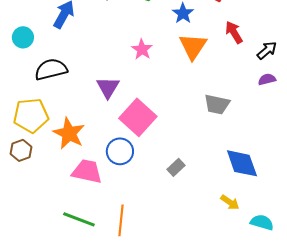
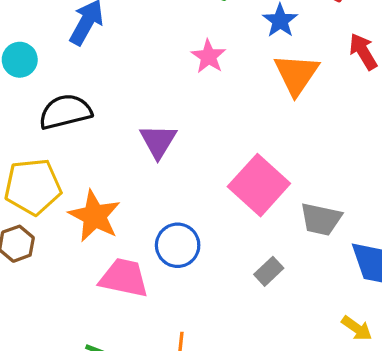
pink star: (142, 49) -> (209, 56), moved
gray trapezoid: (217, 104) -> (321, 219), moved
pink square: (138, 117) -> (259, 185), moved

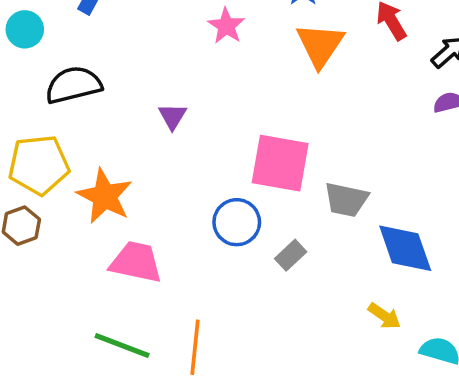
purple triangle: (158, 141) -> (172, 116), size x0.7
pink square: (259, 185) -> (280, 163), turned -32
blue circle: (178, 245) -> (237, 222), moved

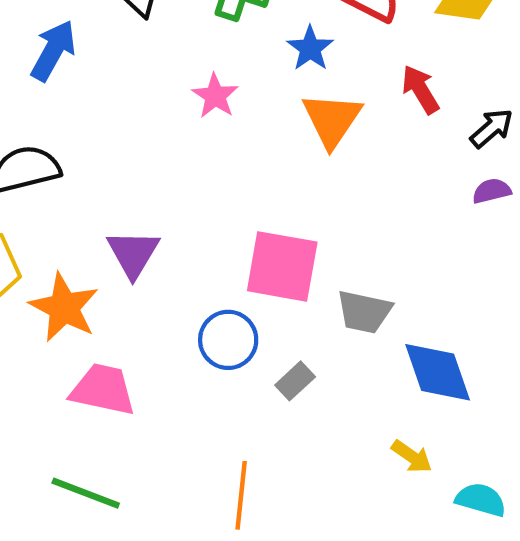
purple triangle: (172, 116) -> (133, 254), moved, size x1.5
orange line: (195, 347) -> (241, 495), moved

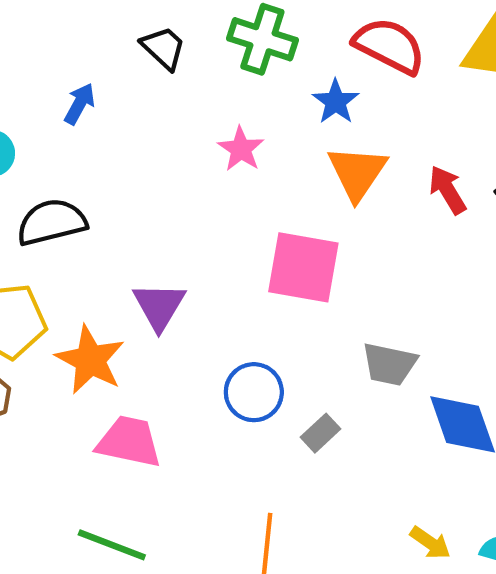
blue arrow: (53, 51) -> (80, 104), size x0.7
red arrow: (420, 89) -> (448, 190), moved
pink square: (282, 266) -> (303, 267), moved
yellow arrow: (412, 456) -> (430, 543), moved

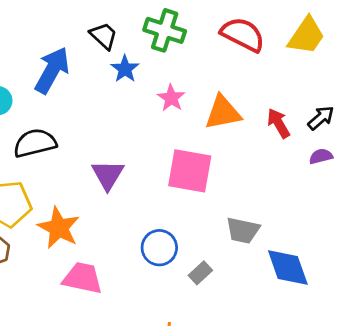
blue star: (336, 102) -> (125, 69), moved
blue arrow: (80, 104) -> (52, 70), size x1.8
pink star: (241, 149) -> (171, 98), moved
orange triangle: (357, 173) -> (223, 113), turned 45
purple triangle: (159, 306) -> (108, 175), moved

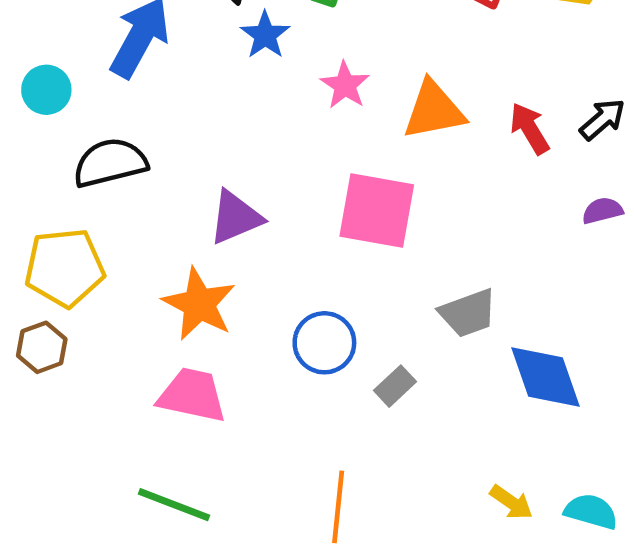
purple semicircle: (321, 156) -> (602, 211), moved
purple triangle: (108, 175) -> (236, 217), turned 36
orange star: (59, 228) -> (199, 304), moved
gray trapezoid: (243, 230) -> (468, 313), turned -32

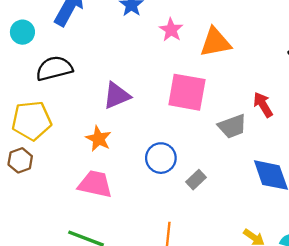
red arrow: (530, 129) -> (263, 105), moved
orange star: (199, 304) -> (98, 139), size x0.7
gray trapezoid: (468, 313) -> (232, 126), moved

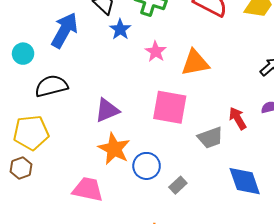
orange star: (98, 139) -> (114, 149), moved, size x1.4

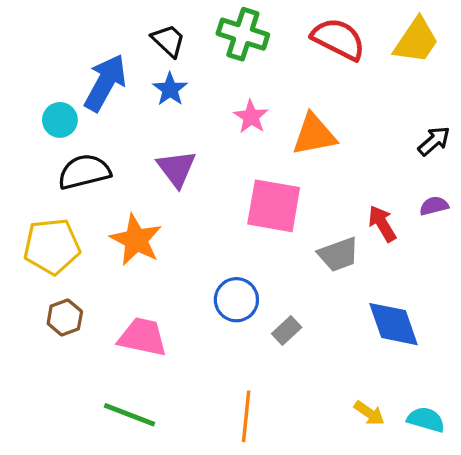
blue star: (120, 29) -> (170, 89), moved
cyan circle: (23, 54) -> (60, 120), moved
purple triangle: (107, 110) -> (177, 169), moved, turned -44
orange star: (114, 149) -> (136, 240), moved
brown hexagon: (21, 168) -> (65, 318), moved

